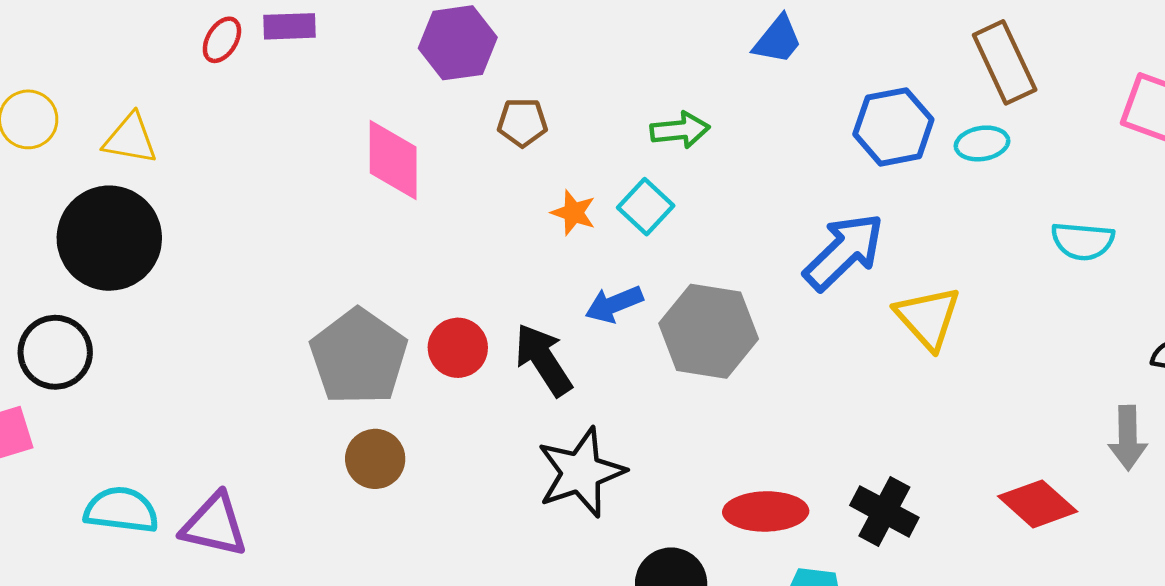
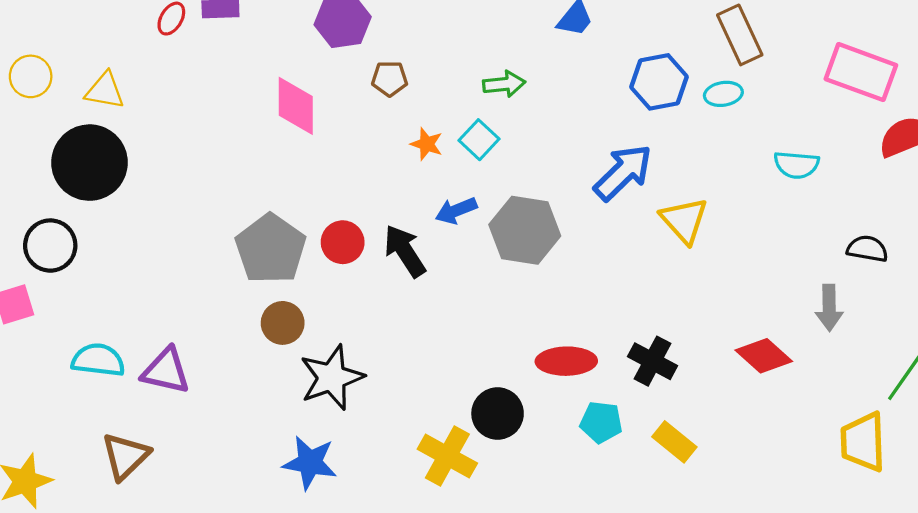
black star: (581, 472) -> (332, 378), moved

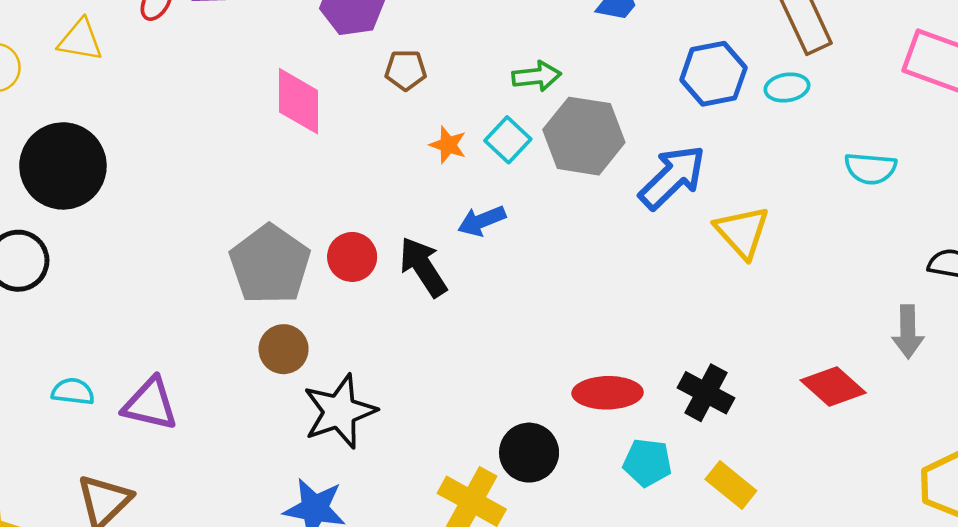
yellow triangle: (105, 91) -> (80, 40), moved
gray hexagon: (525, 230) -> (584, 136), moved
cyan semicircle: (98, 360) -> (73, 392), size x0.7

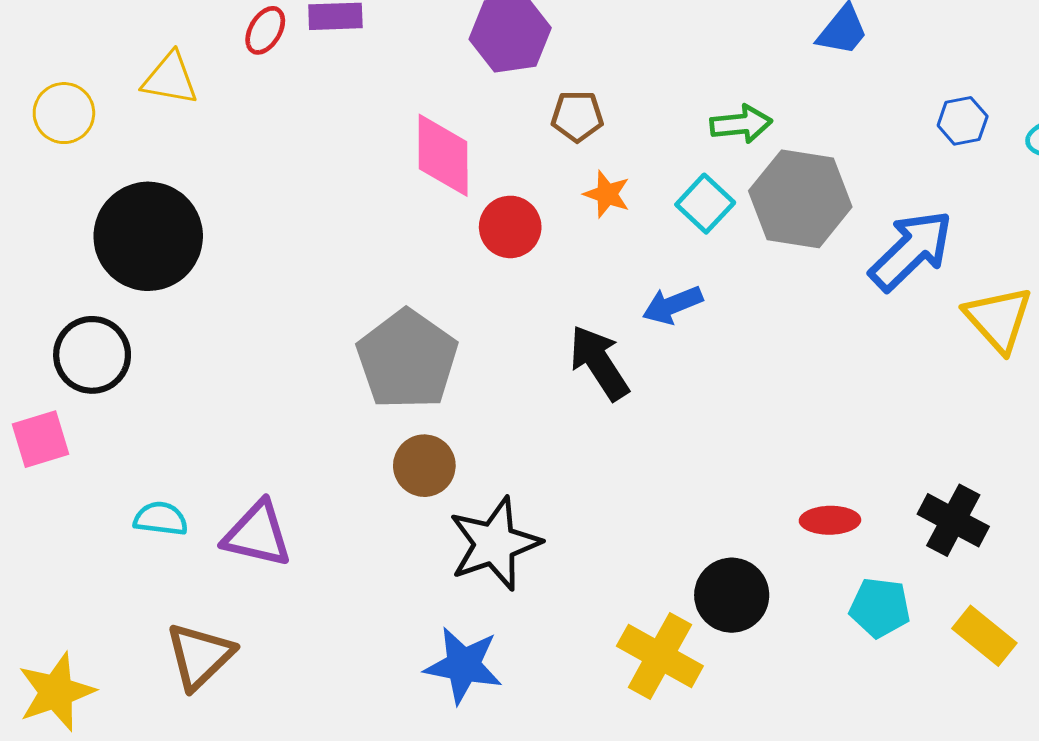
blue hexagon: (713, 74) -> (963, 121), size x0.6
orange star: (448, 145) -> (607, 194), moved
red circle: (352, 257) -> (510, 227), moved
red ellipse: (608, 393) -> (830, 520), size x0.7

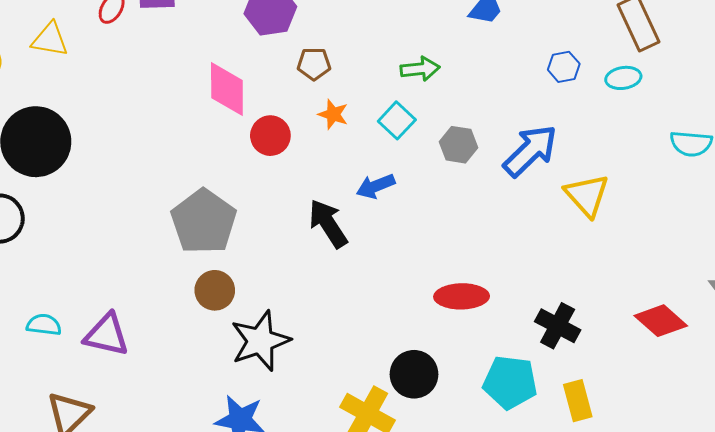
gray hexagon: (800, 199) -> (458, 145), moved, size x0.6
red ellipse: (830, 520) -> (462, 296), moved, size x1.4
cyan pentagon: (880, 608) -> (510, 382), size x1.4
yellow rectangle: (984, 636) -> (578, 401), turned 36

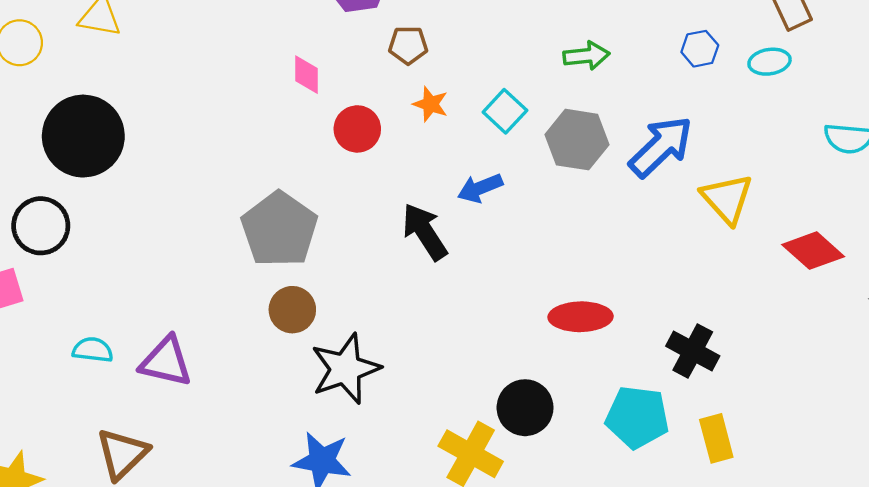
green arrow: (420, 69) -> (586, 56), moved
pink diamond: (227, 89) -> (307, 75), size x0.6
gray hexagon: (458, 145) -> (577, 140), size x1.4
red diamond: (661, 321) -> (813, 251), moved

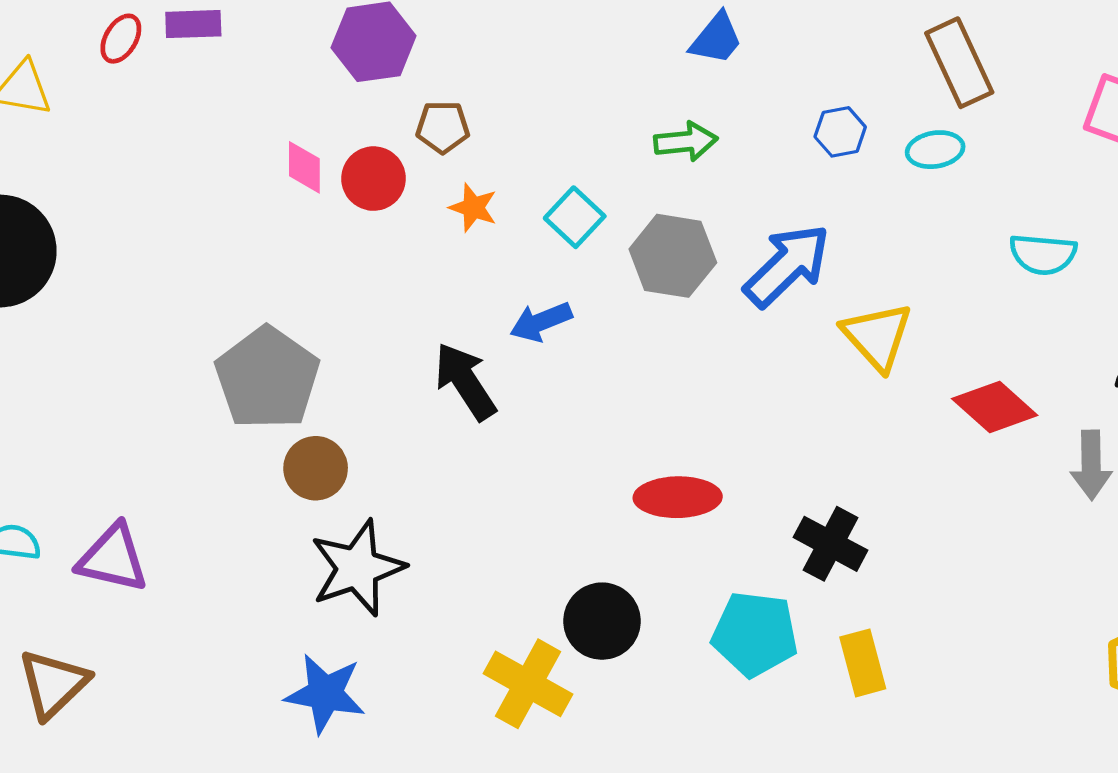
red circle: (357, 129) -> (374, 179), moved
brown circle: (292, 310) -> (316, 468), moved

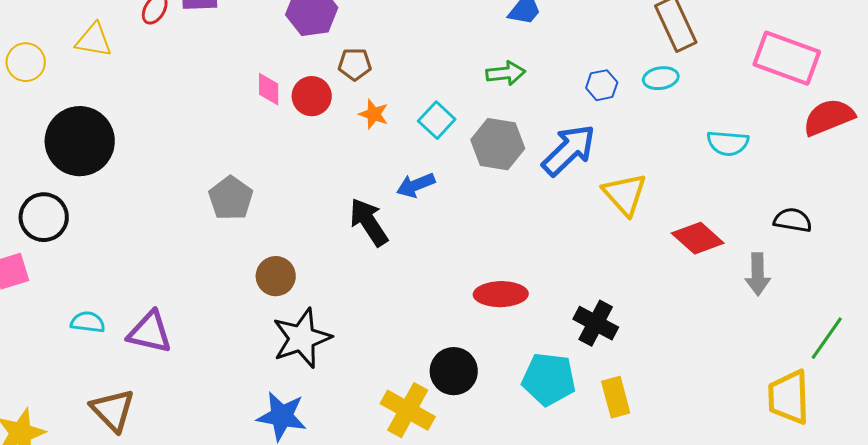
blue hexagon: (840, 132) -> (602, 85), moved
gray pentagon: (267, 378) -> (231, 198), moved, size x0.7
brown triangle: (53, 684) -> (113, 410), turned -30

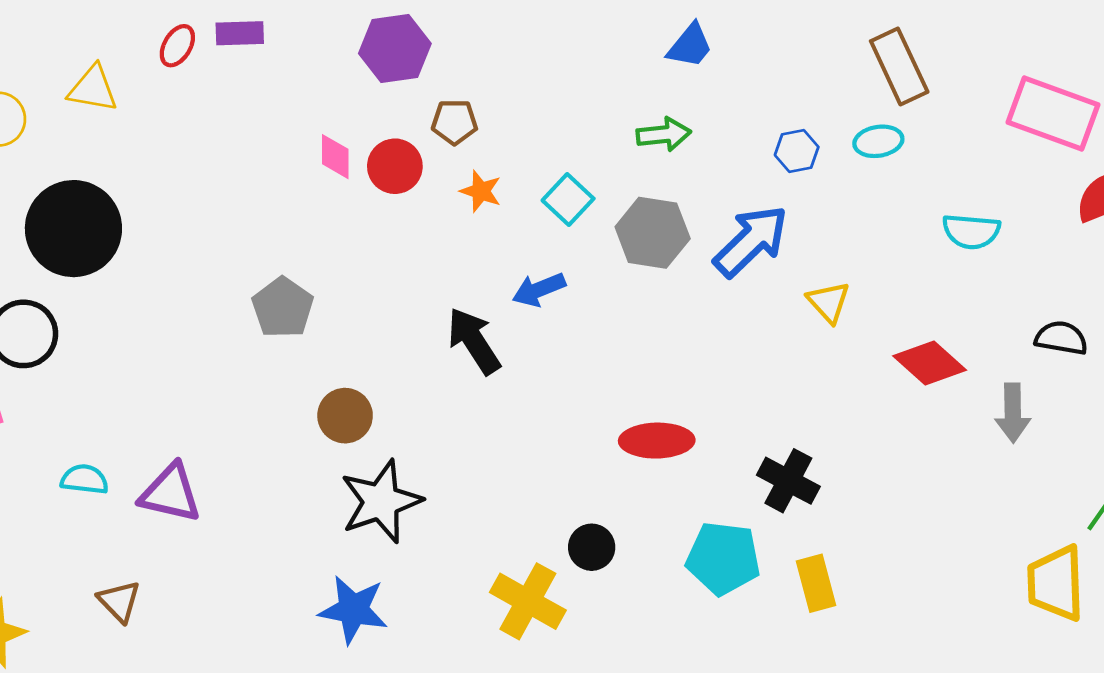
yellow triangle: (625, 194) -> (829, 302), size x0.7
black circle: (454, 371) -> (592, 547), size x0.7
brown triangle: (113, 410) -> (119, 601), size x0.7

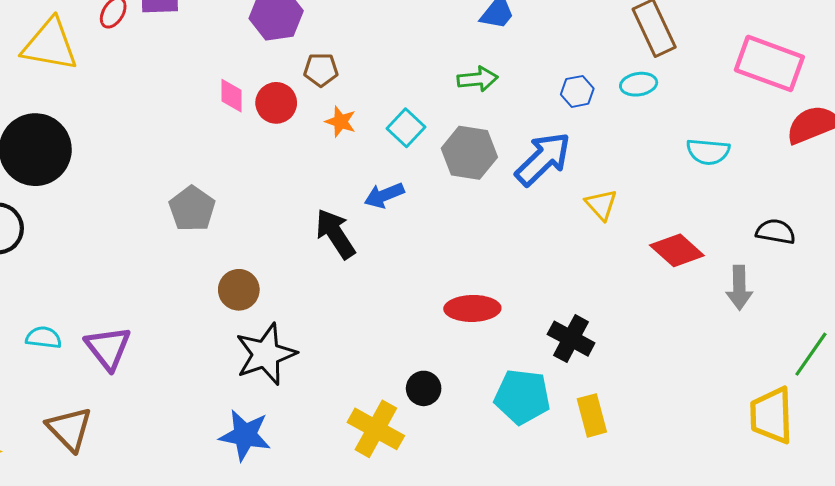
yellow triangle: (93, 89) -> (50, 45), size x1.5
purple triangle: (170, 493) -> (108, 348), turned 39
brown triangle: (119, 601) -> (70, 429), size x1.4

